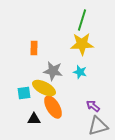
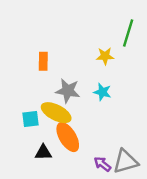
green line: (82, 20) -> (128, 33), moved
yellow star: (82, 44) -> (105, 56), size x0.6
purple arrow: (93, 106) -> (102, 164), moved

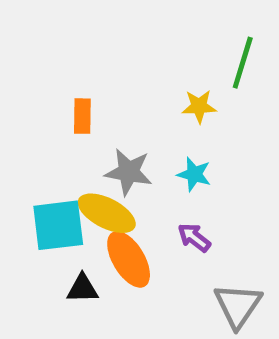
cyan square: (30, 119) -> (58, 225), size x1.6
gray triangle: (126, 161) -> (238, 305), turned -40
purple arrow: (102, 164) -> (194, 237), moved

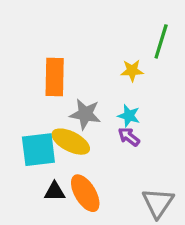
orange rectangle: (82, 116) -> (55, 77), size x1.6
purple arrow: (194, 237) -> (129, 137), moved
orange ellipse: (129, 259) -> (85, 193), moved

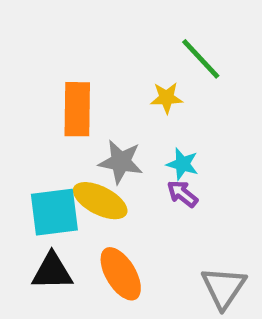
green line: (161, 41) -> (201, 59), moved, turned -60
yellow star: (132, 71) -> (166, 98), moved
black triangle: (55, 192) -> (52, 272), moved, size x1.4

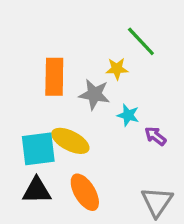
gray star: (121, 162) -> (94, 94), moved
purple arrow: (182, 194) -> (155, 136), moved

